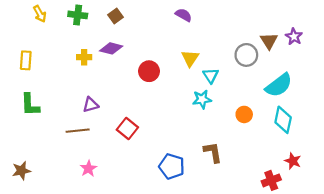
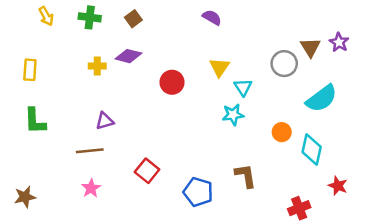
cyan diamond: (283, 120) -> (312, 150), moved
red square: (127, 128) -> (147, 171), moved
pink star: (88, 169) -> (91, 188), moved
red cross: (271, 180) -> (299, 208), moved

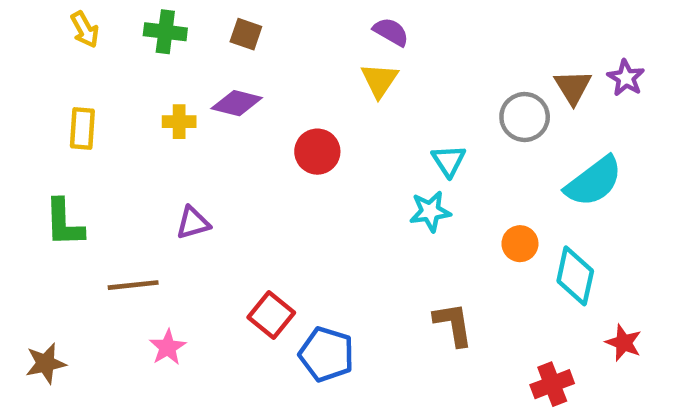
brown square: (133, 19) -> (246, 34), turned -35
yellow triangle: (219, 67) -> (379, 80), moved
yellow rectangle: (30, 70) -> (82, 129), moved
brown line: (90, 151) -> (133, 285), moved
blue pentagon: (198, 192) -> (327, 354), moved

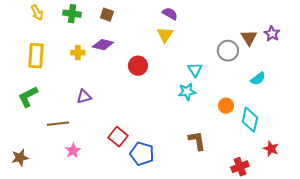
yellow rectangle: (82, 129) -> (36, 56), size x1.4
cyan semicircle: (594, 181) -> (258, 79), size x0.6
green L-shape: (64, 223) -> (28, 97), turned 65

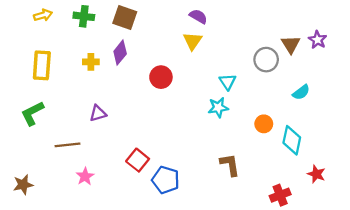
yellow arrow: (37, 13) -> (43, 15), turned -77
brown square: (107, 15) -> (125, 18), size x1.5
purple diamond: (103, 45) -> (120, 53), turned -65

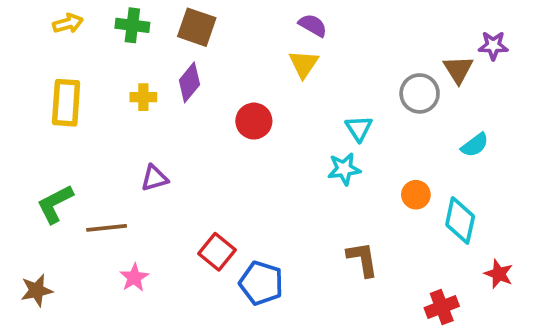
purple star: (318, 40) -> (493, 46), moved, turned -30
green L-shape: (32, 113) -> (55, 204), moved

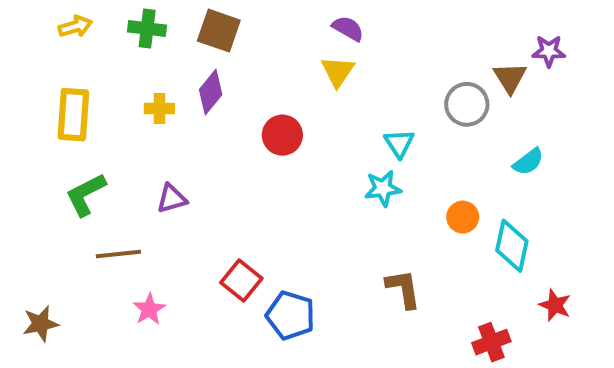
green L-shape: (55, 204) -> (86, 195), moved

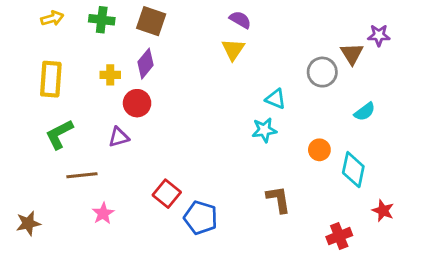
red circle: (282, 135) -> (137, 103), moved
cyan triangle: (399, 143) -> (276, 99), turned -35

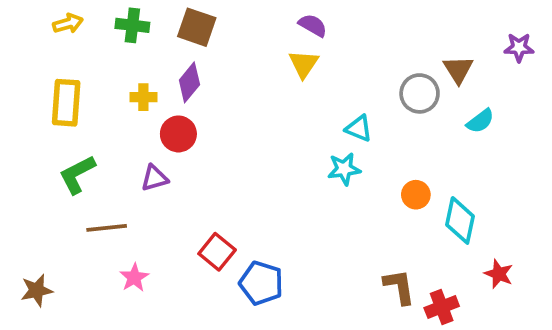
purple star: (379, 35) -> (519, 47), moved
cyan semicircle: (365, 112) -> (480, 121), moved
brown L-shape: (278, 199) -> (399, 287), moved

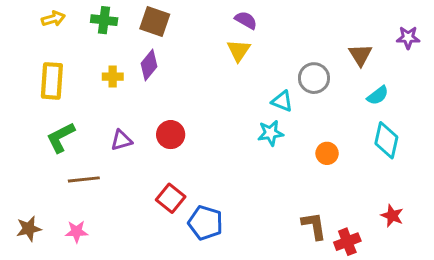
gray circle: (420, 93) -> (314, 78), moved
red circle: (178, 134) -> (171, 135), moved
cyan diamond: (460, 220) -> (386, 140), moved
pink star: (134, 278) -> (77, 232), moved, turned 30

